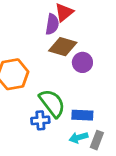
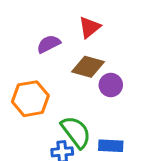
purple semicircle: (52, 24) -> (49, 44), moved, turned -126

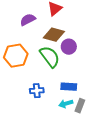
green semicircle: (76, 132) -> (50, 57), moved

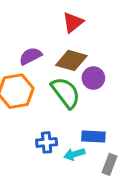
purple semicircle: (28, 20) -> (30, 56), moved
cyan arrow: (66, 104) -> (74, 154), moved

